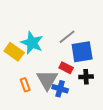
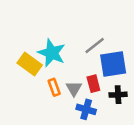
red rectangle: (66, 68) -> (93, 84), turned 48
gray triangle: (47, 80) -> (74, 89), moved, size x0.6
orange rectangle: (25, 85) -> (54, 87), moved

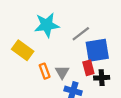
cyan star: (52, 53) -> (47, 25), moved, turned -30
red rectangle: (93, 84) -> (88, 68), moved

